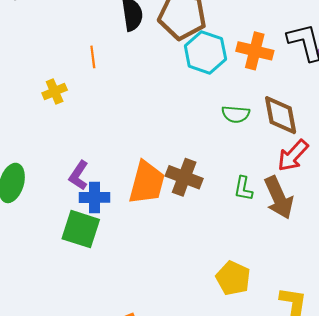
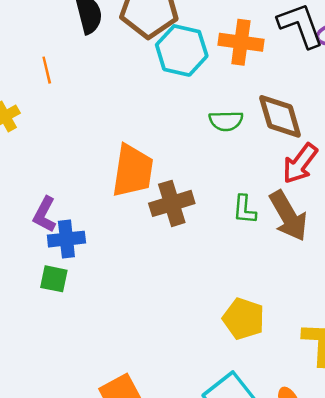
brown cross: (184, 177) -> (172, 203), turned -32
orange trapezoid: (147, 183) -> (133, 171), moved
green square: (81, 229) -> (54, 279), size x0.6

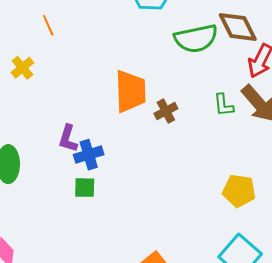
green semicircle: (226, 121) -> (196, 39), size x1.6
brown cross: (172, 203) -> (166, 111), size x0.7

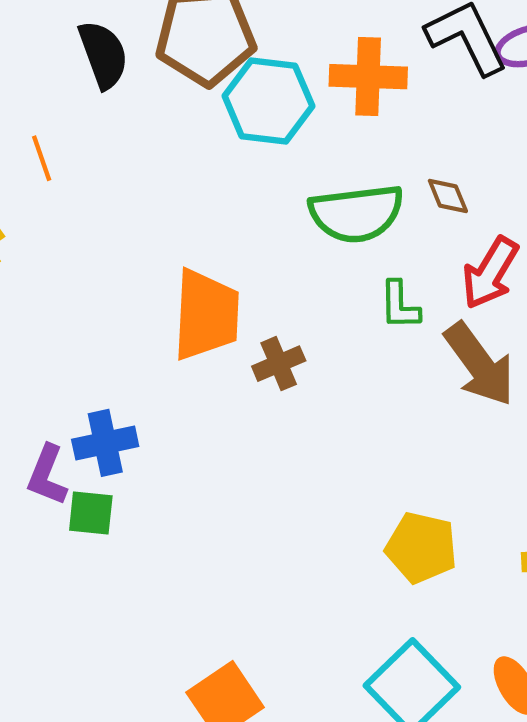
brown diamond: (238, 27) -> (448, 196), size x0.5
green L-shape: (224, 105) -> (400, 305), moved
purple L-shape: (68, 139) -> (47, 475), moved

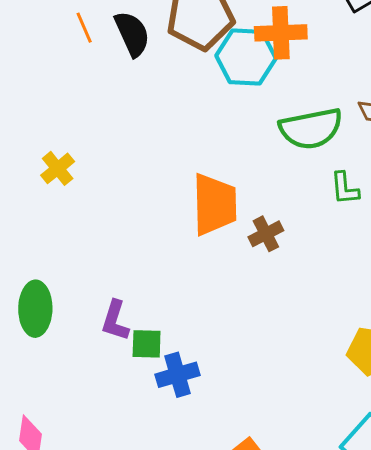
orange cross: (368, 77) -> (281, 33), moved
orange line: (42, 158) -> (84, 28), moved
blue cross: (105, 443) -> (178, 375), moved

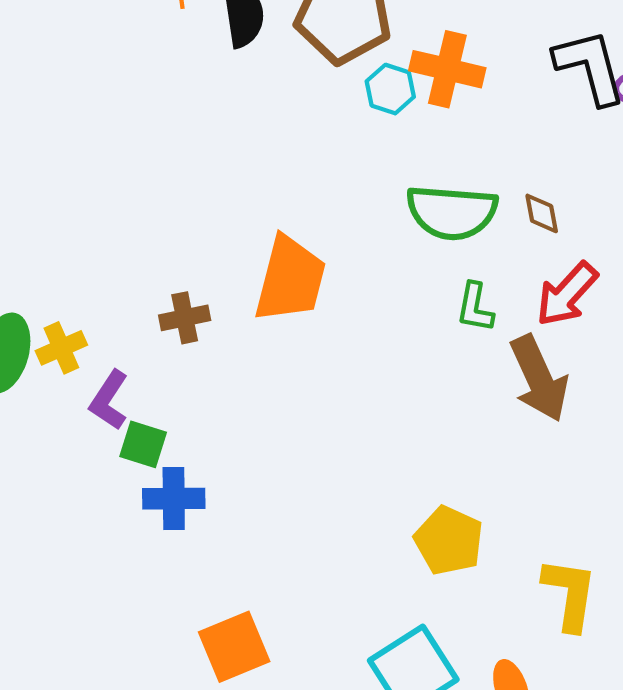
cyan hexagon: (246, 57) -> (390, 89), size x0.6
yellow cross: (58, 168) -> (61, 348), moved
brown cross: (266, 234) -> (185, 318), moved

